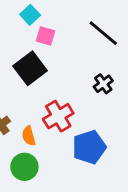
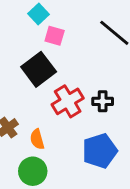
black cross: (103, 84) -> (103, 101), moved, turned 36
red cross: (58, 116) -> (68, 101), moved

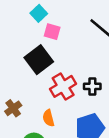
orange semicircle: (37, 139) -> (48, 118), moved

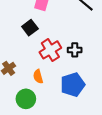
black square: (39, 60) -> (30, 28), size x0.7

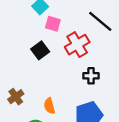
red cross: (50, 50) -> (77, 45), moved

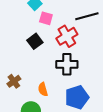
black line: (100, 21) -> (87, 16), turned -55
black cross: (91, 76) -> (67, 64), moved, size x1.5

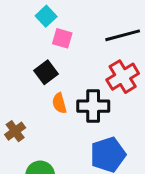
red cross: (67, 36) -> (123, 77), moved
orange semicircle: (43, 89) -> (59, 103), moved

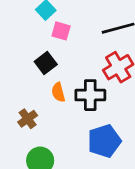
brown cross: (15, 131) -> (28, 119), moved

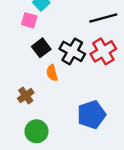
pink square: (61, 31) -> (29, 20), moved
black cross: (90, 95) -> (72, 51), moved, turned 30

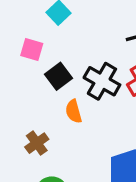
pink square: (29, 20) -> (32, 49), moved

